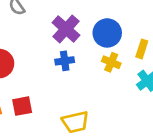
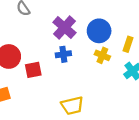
red square: (22, 106) -> (33, 70), moved

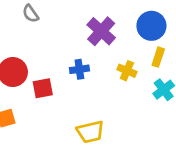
purple cross: (64, 28) -> (101, 31), moved
blue circle: (99, 31) -> (151, 26), moved

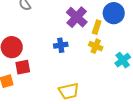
yellow rectangle: (158, 57) -> (97, 27), moved
red square: (43, 88) -> (23, 67), moved

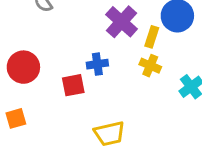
red square: (23, 67) -> (73, 85), moved

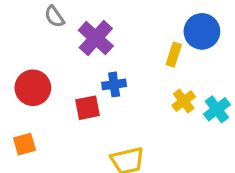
purple cross: (122, 22) -> (96, 38), moved
yellow cross: (150, 66) -> (184, 101), moved, turned 30

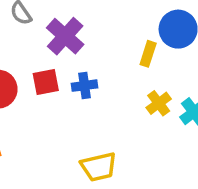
red square: (88, 108) -> (46, 82), moved

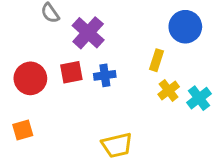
yellow rectangle: (148, 54) -> (156, 60), moved

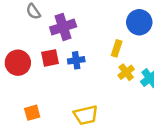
purple cross: (88, 33) -> (63, 27), turned 30
orange square: (23, 130) -> (32, 113), moved

